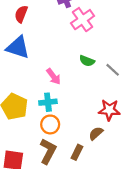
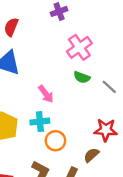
pink cross: (83, 20) -> (79, 47), moved
orange circle: (50, 124) -> (55, 141), moved

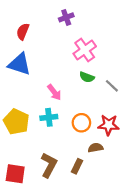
orange circle: (55, 141) -> (81, 123), moved
brown semicircle: (91, 155) -> (96, 148), turned 32

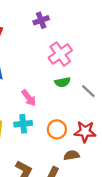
green semicircle: (87, 77) -> (63, 82), turned -32

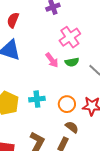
pink arrow: (29, 98) -> (52, 60), moved
brown semicircle: (72, 155) -> (72, 127), moved, turned 48

